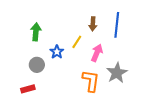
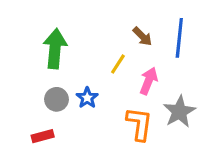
brown arrow: (93, 24) -> (142, 36), turned -48
green arrow: (36, 32) -> (55, 49), size x1.4
blue star: (57, 52) -> (87, 98), moved

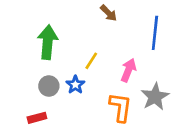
brown arrow: (142, 36) -> (109, 13), moved
yellow line: (118, 64) -> (91, 61), moved

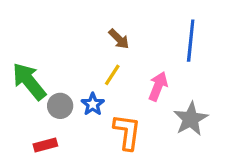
brown arrow: (109, 13) -> (119, 39), moved
green arrow: (48, 42) -> (29, 81), moved, turned -44
orange L-shape: (120, 107) -> (127, 132), moved

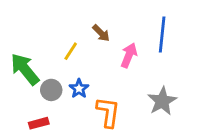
yellow line: (112, 75) -> (71, 51), moved
pink arrow: (158, 86) -> (129, 55), moved

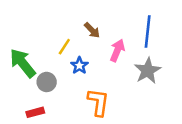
blue star: (79, 89) -> (79, 66), moved
gray star: (162, 101) -> (148, 71), moved

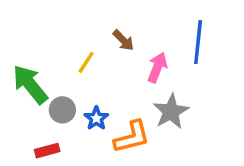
blue star: (79, 66) -> (96, 118), moved
gray star: (148, 71) -> (171, 112), moved
orange L-shape: (98, 102) -> (132, 137), turned 68

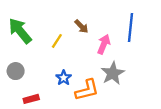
green arrow: (30, 84) -> (20, 31), moved
gray circle: (62, 110) -> (16, 71), moved

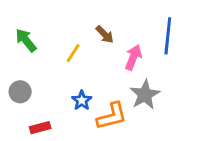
green arrow: (20, 31) -> (26, 40), size x0.7

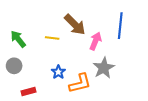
brown arrow: (105, 34) -> (75, 25), size x1.6
green arrow: (26, 40) -> (18, 39), moved
yellow line: (73, 53) -> (52, 38), turned 64

